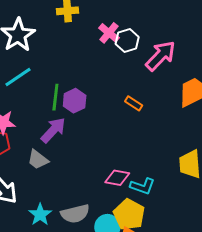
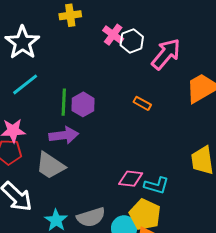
purple arrow: (53, 130) -> (64, 135), turned 44
gray trapezoid: (38, 160) -> (50, 166), size x1.4

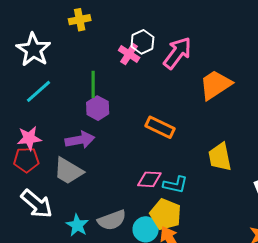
pink cross: (113, 35) -> (129, 54), moved
green line: (64, 102) -> (93, 84), moved
orange rectangle: (142, 103) -> (160, 127), moved, size x1.6

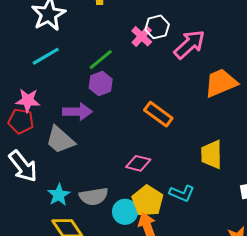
green line: (93, 84) -> (101, 60), turned 40
cyan L-shape: (175, 185) -> (182, 193), moved

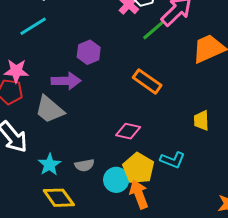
green line: (101, 60) -> (154, 30), moved
yellow trapezoid: (212, 154) -> (201, 120), size x0.7
gray semicircle: (94, 196) -> (84, 165), size x0.7

